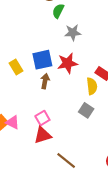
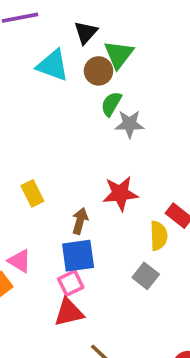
gray star: (73, 33) -> (130, 124), moved
blue square: (42, 60) -> (78, 256), moved
pink triangle: (13, 122) -> (20, 261), moved

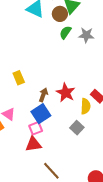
gray star: (130, 124) -> (86, 35), moved
red star: (120, 194) -> (66, 93), moved, turned 30
blue square: (78, 256) -> (41, 114), turned -30

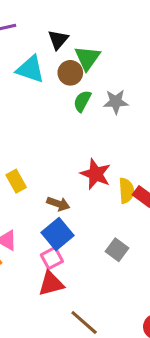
red star: (66, 93) -> (96, 174), moved
brown arrow: (43, 95) -> (58, 204), turned 96
yellow semicircle: (86, 106) -> (126, 191), moved

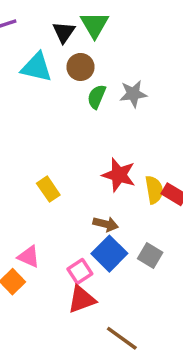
green triangle: (87, 58) -> (95, 25), moved
yellow rectangle: (16, 181) -> (48, 189), moved
brown arrow: (58, 204) -> (106, 224), moved
blue square: (58, 234) -> (109, 254), moved

